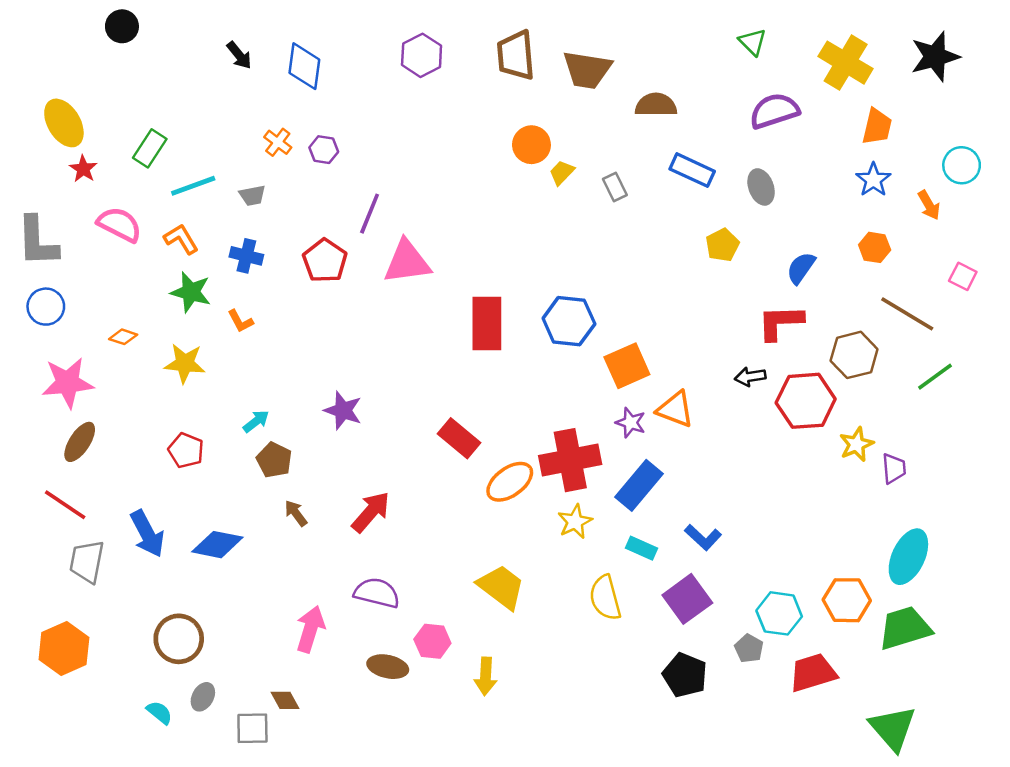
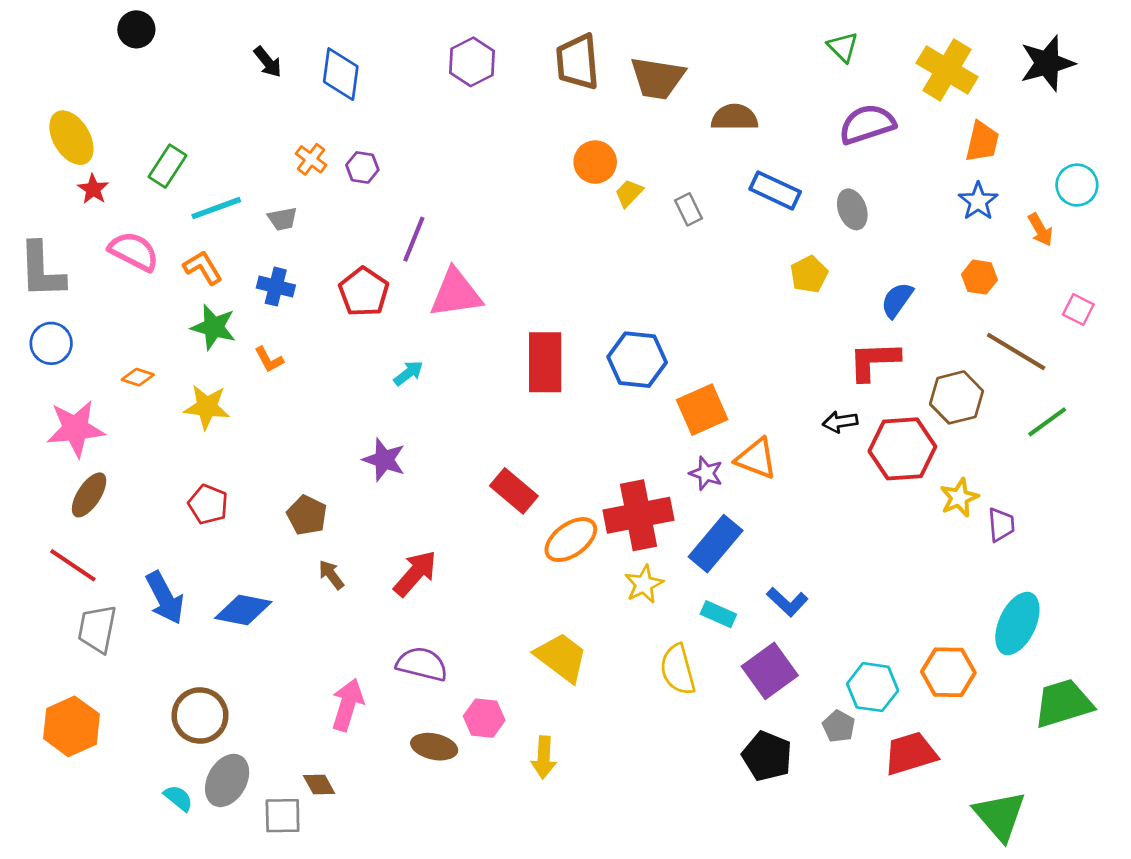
cyan arrow: (256, 421) -> (408, 373), moved
green trapezoid: (905, 628) -> (1063, 703), moved
gray ellipse: (203, 697) -> (227, 780), size x1.6

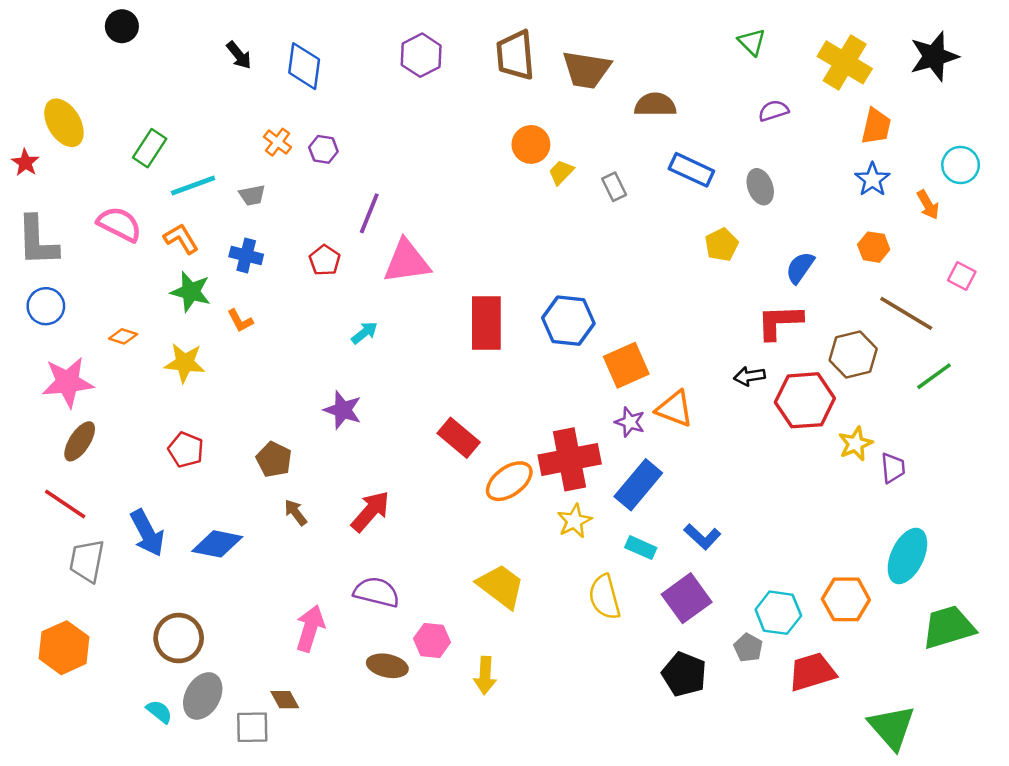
purple semicircle: (867, 124) -> (773, 111), size x0.6
red star: (93, 189) -> (25, 163), moved
red pentagon: (364, 292) -> (325, 260), size x0.7

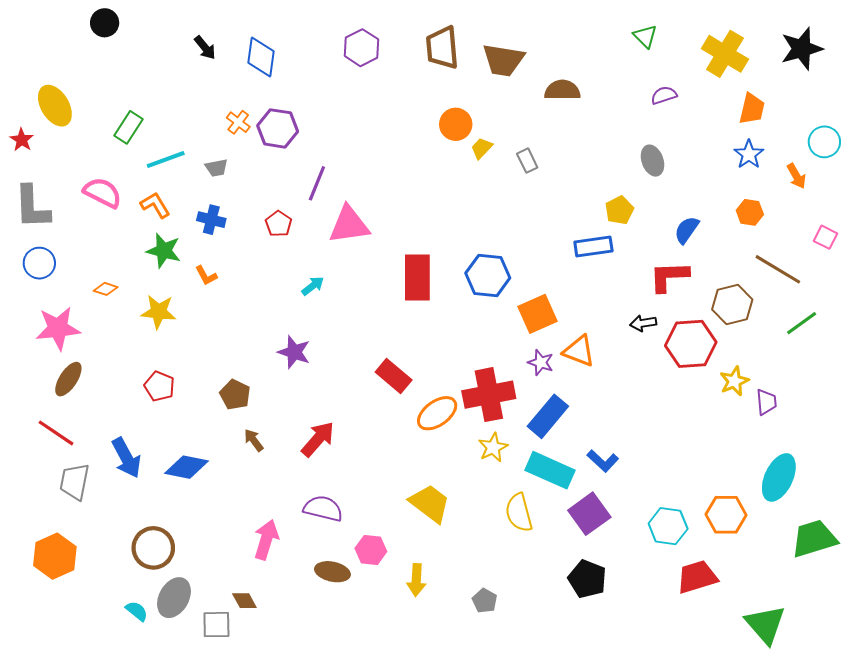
purple hexagon: (323, 149) -> (278, 128), size x1.6
blue rectangle: (691, 170) -> (593, 246), moved, turned -33
cyan rectangle: (641, 548) -> (550, 470), size x1.8
gray pentagon: (748, 648) -> (485, 601), moved

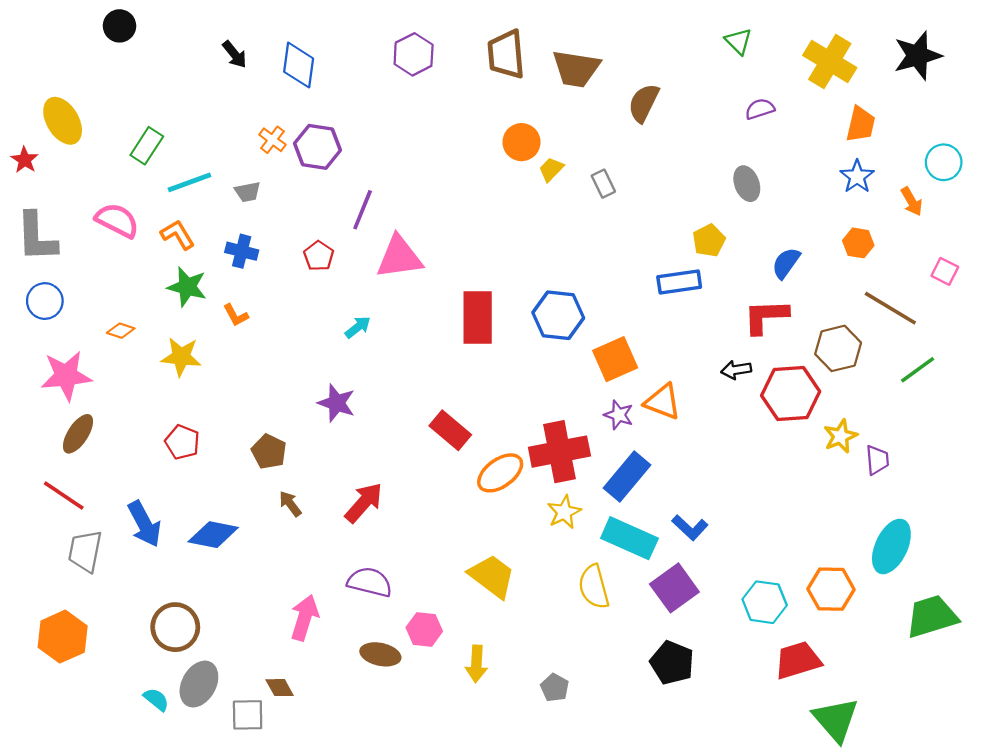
brown semicircle: (562, 90) -> (644, 103), turned -64
green triangle: (765, 625) -> (836, 720), moved

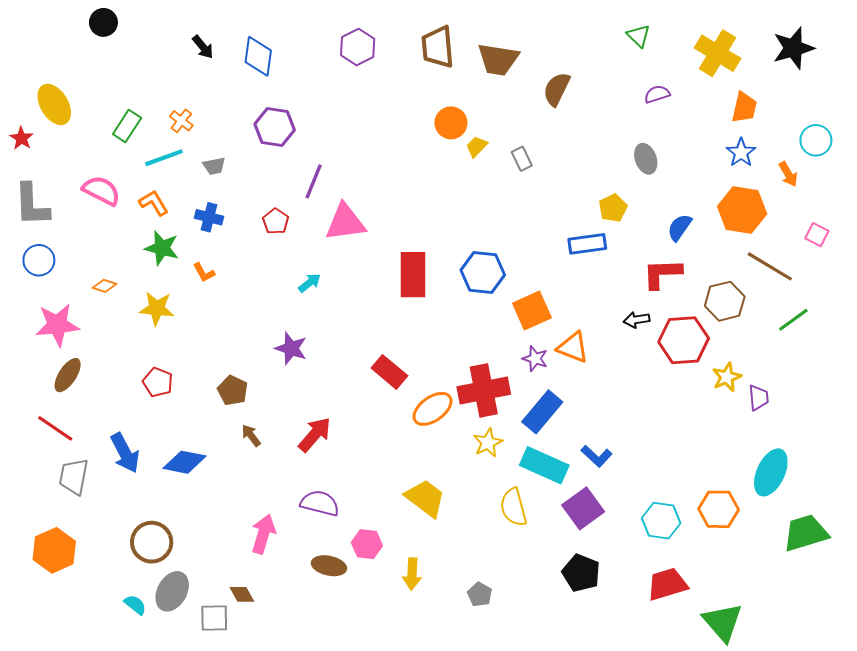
orange cross: (272, 140) -> (181, 121), moved
orange hexagon: (858, 243) -> (742, 210), size x1.8
red trapezoid: (798, 660) -> (667, 584), moved

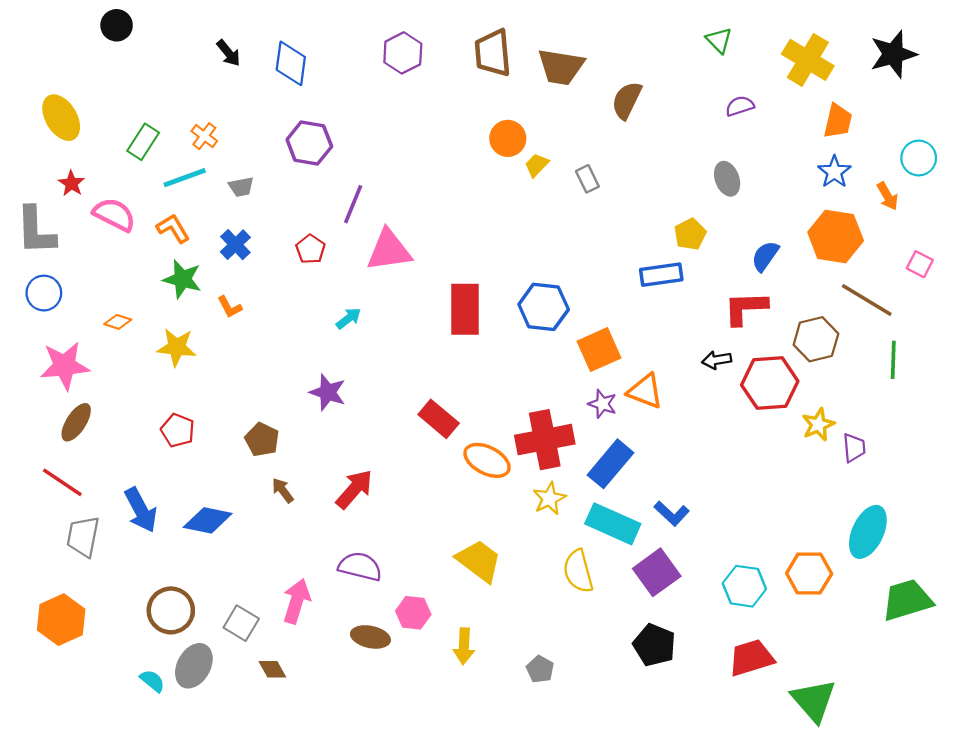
red star: (21, 138) -> (72, 183), moved
blue cross: (209, 217) -> (235, 245), turned 32
green line: (793, 320) -> (893, 360), turned -52
orange ellipse: (433, 409) -> (487, 460), turned 63
gray square: (214, 618) -> (241, 623), moved, turned 32

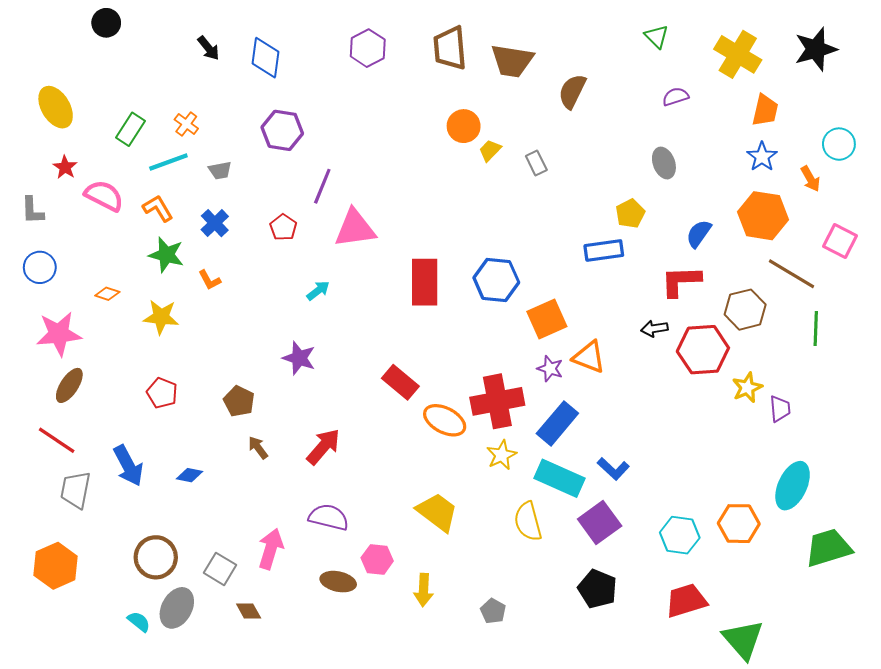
gray L-shape: (36, 231) -> (32, 210), size x0.6
pink square: (920, 264) -> (840, 241), size x1.4
blue diamond: (208, 520) -> (189, 475), size x0.6

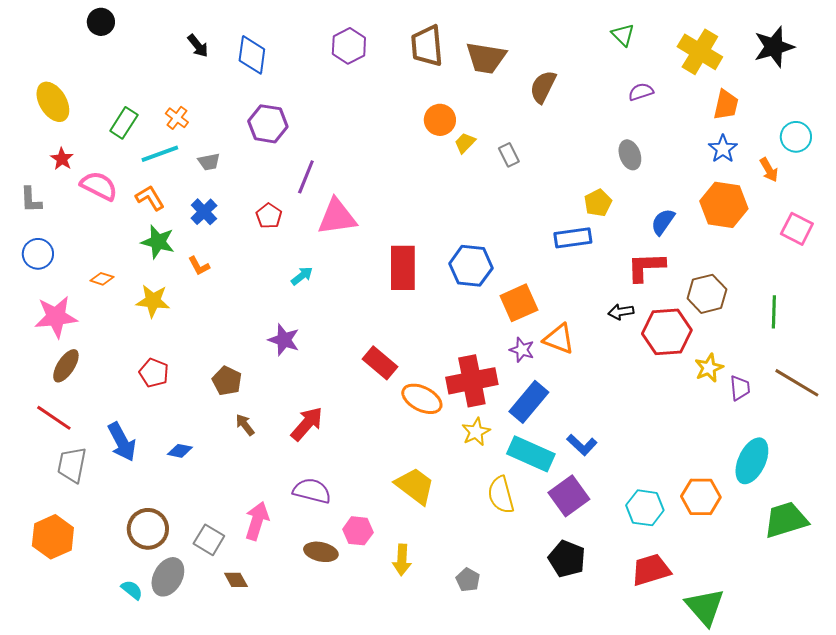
brown line: (791, 274) -> (797, 383), moved

